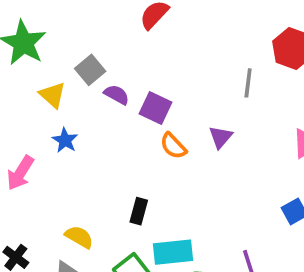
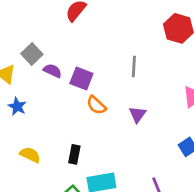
gray line: (248, 83) -> (134, 66), moved
purple triangle: (221, 137) -> (137, 114), moved
yellow semicircle: (79, 237) -> (30, 155), moved

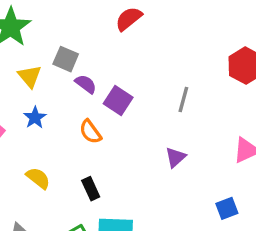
gray square: (32, 54) -> (66, 59), turned -35
orange semicircle: (96, 105) -> (90, 132), moved
black rectangle: (74, 154) -> (91, 189), turned -48

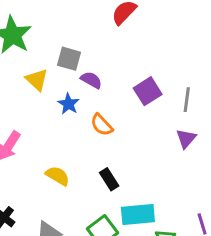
gray line: (183, 99) -> (187, 100), moved
purple square: (118, 101) -> (148, 91), moved, turned 32
blue star: (35, 118) -> (68, 104), moved

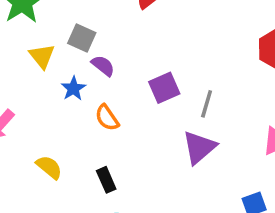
purple triangle: (186, 139) -> (199, 147), size x1.5

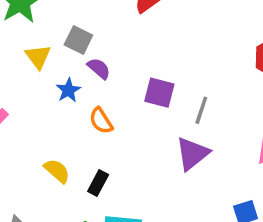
purple square: (164, 88) -> (159, 93), turned 36
yellow semicircle: (49, 167) -> (57, 171), moved
black rectangle: (106, 180) -> (98, 183), turned 50

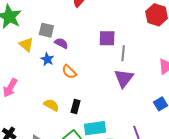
purple square: (159, 93) -> (107, 38), moved

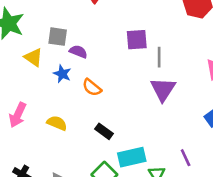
yellow semicircle: (51, 105) -> (57, 123), moved
black rectangle: (75, 106) -> (104, 131), turned -64

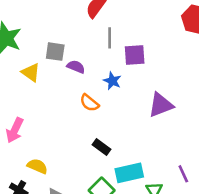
gray line: (159, 57) -> (110, 38), moved
blue star: (62, 74) -> (112, 81), moved
purple triangle: (163, 89) -> (161, 105), turned 36
yellow semicircle: (57, 123) -> (37, 166), moved

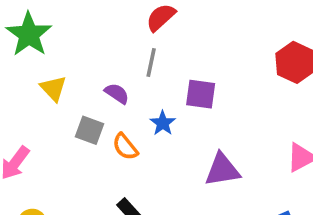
gray line: (110, 38) -> (151, 62), moved
gray square: (55, 52) -> (89, 130), moved

